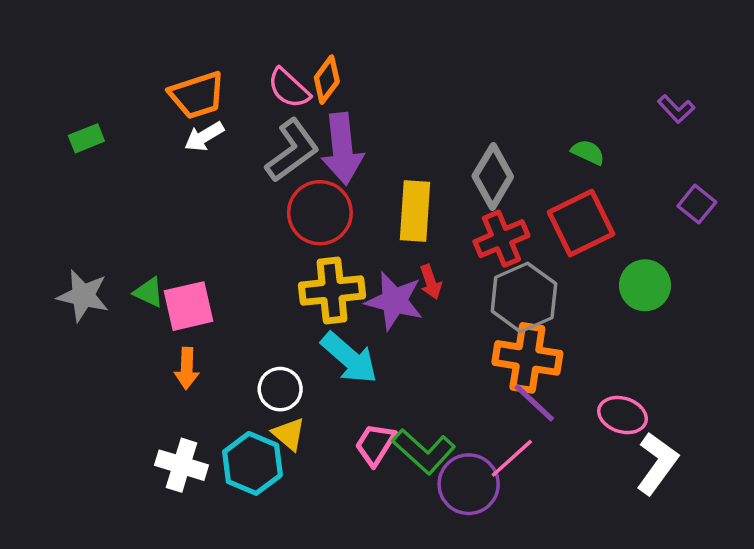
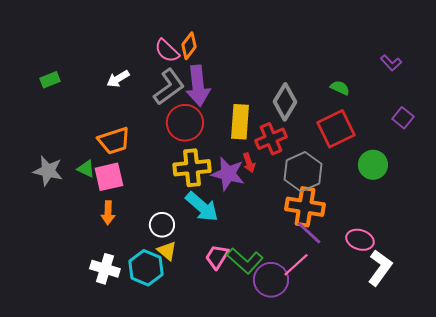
orange trapezoid: (197, 95) -> (114, 141), moved
red cross: (501, 239) -> (271, 139), moved

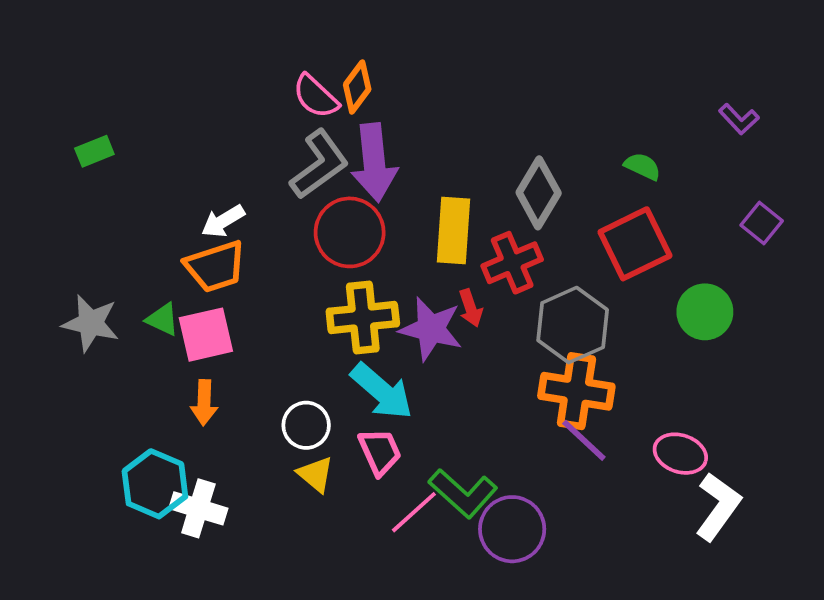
white arrow: (118, 79) -> (223, 221), moved
pink trapezoid: (217, 257) -> (380, 452), moved, turned 124
pink line: (296, 265) -> (414, 512), moved
cyan hexagon: (146, 268) -> (155, 484), moved

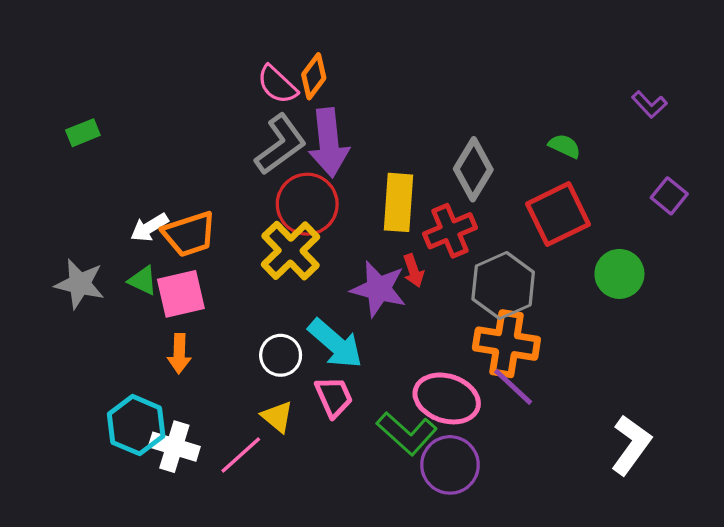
white arrow: (223, 221) -> (149, 227), moved
yellow cross: (363, 318) -> (291, 251), moved, turned -38
white circle: (306, 425) -> (281, 355), moved
pink ellipse: (680, 454) -> (447, 398), moved, size x1.4
pink line: (414, 512) -> (241, 455), moved

